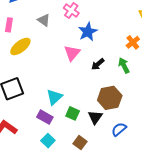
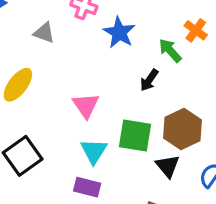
pink triangle: (72, 53) -> (86, 105), moved
green arrow: (124, 65) -> (170, 51), moved
green square: (73, 113) -> (135, 135), moved, size x1.5

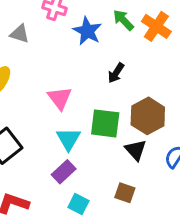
orange cross: (196, 30) -> (156, 26), size x1.4
green arrow: (170, 51) -> (123, 20), moved
purple rectangle: (87, 187) -> (64, 172), turned -55

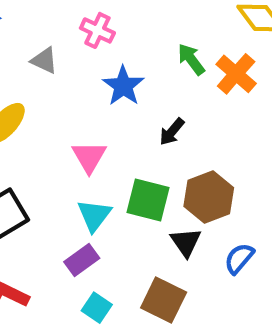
blue star: (87, 31) -> (123, 86), moved
brown square: (125, 193) -> (164, 300), size x1.5

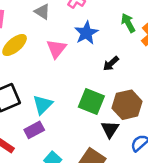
pink triangle: (89, 157) -> (56, 49), moved
cyan triangle: (94, 215) -> (43, 105), moved
purple rectangle: (82, 260) -> (34, 130), moved

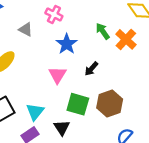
pink triangle: (56, 49) -> (57, 75), moved
black triangle: (110, 129) -> (62, 128), moved

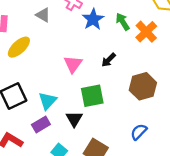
blue star: (67, 44) -> (93, 19), moved
green square: (78, 104) -> (92, 96), turned -30
brown hexagon: (110, 104) -> (143, 86), moved

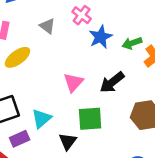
green arrow: (123, 22) -> (132, 43), turned -84
black arrow: (109, 60) -> (112, 82), size x1.5
purple rectangle: (41, 124) -> (20, 139), moved

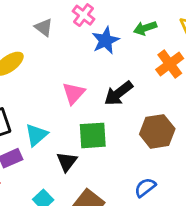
green arrow: (132, 43) -> (145, 28), moved

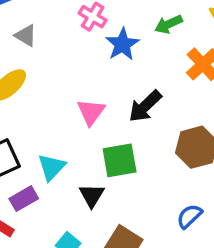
gray triangle: (44, 27) -> (26, 36), moved

